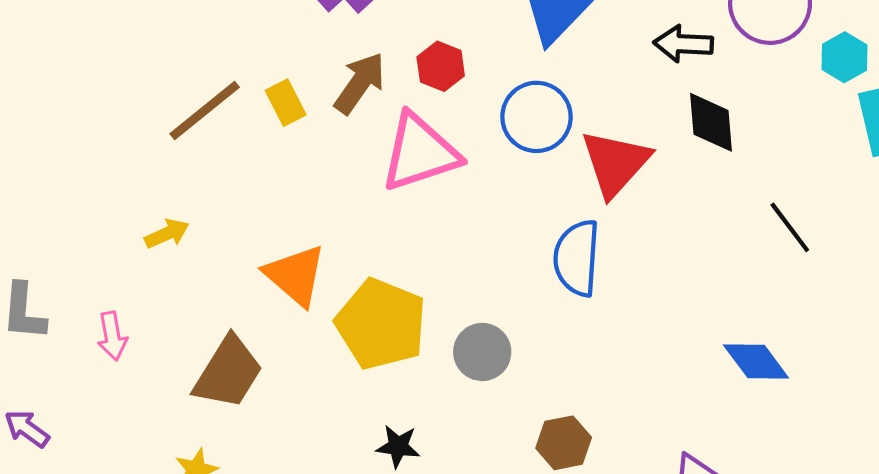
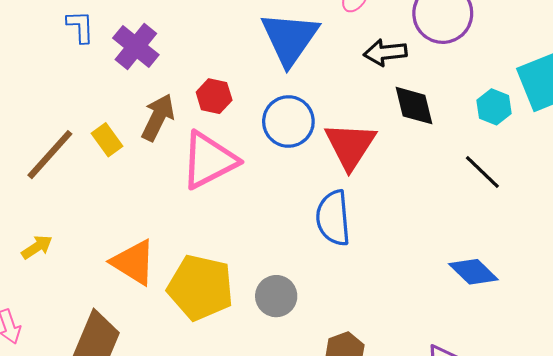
cyan hexagon: (845, 57) -> (494, 107), moved

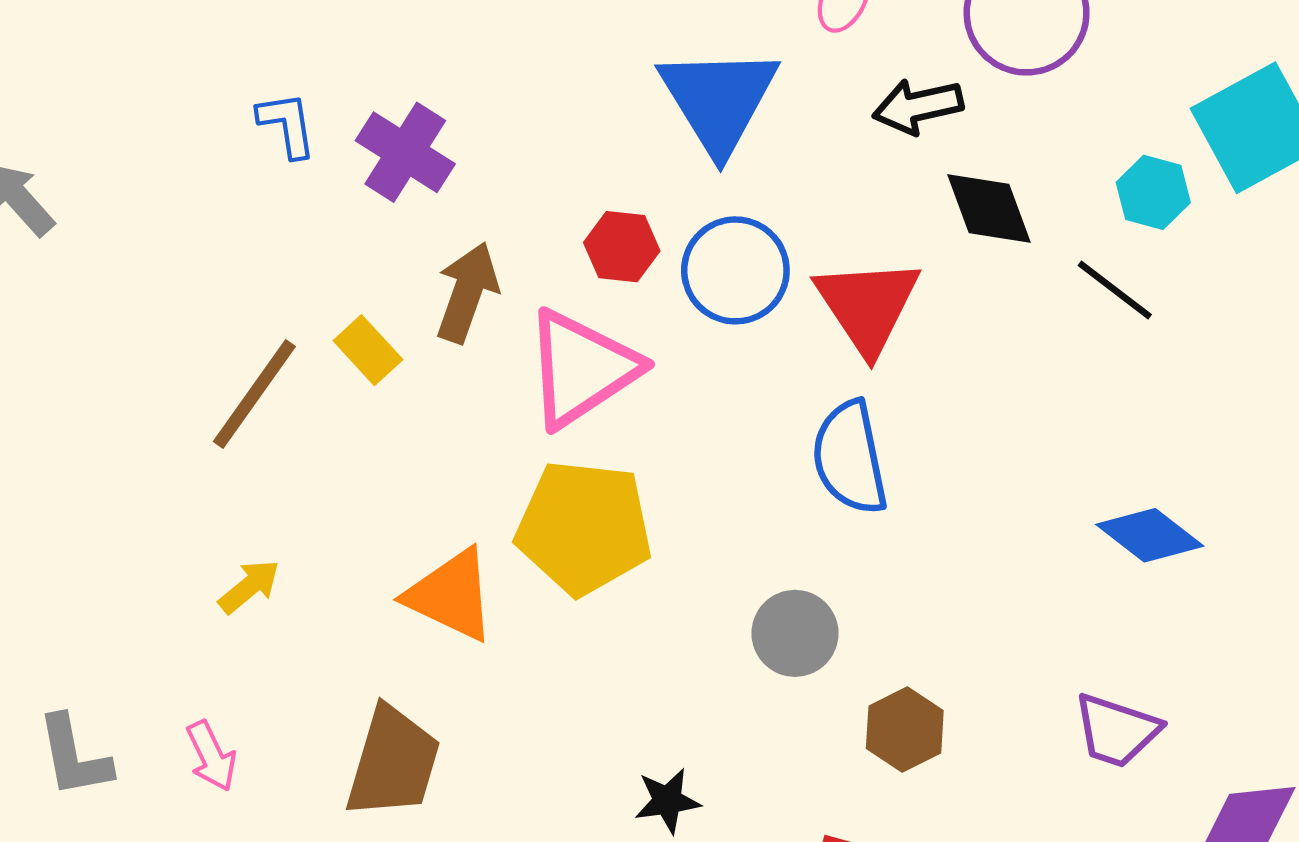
red hexagon: (214, 96) -> (622, 247), moved
black line: (482, 172) -> (1115, 290), moved
yellow pentagon: (201, 288) -> (584, 527), moved
gray circle: (276, 296) -> (795, 633), moved

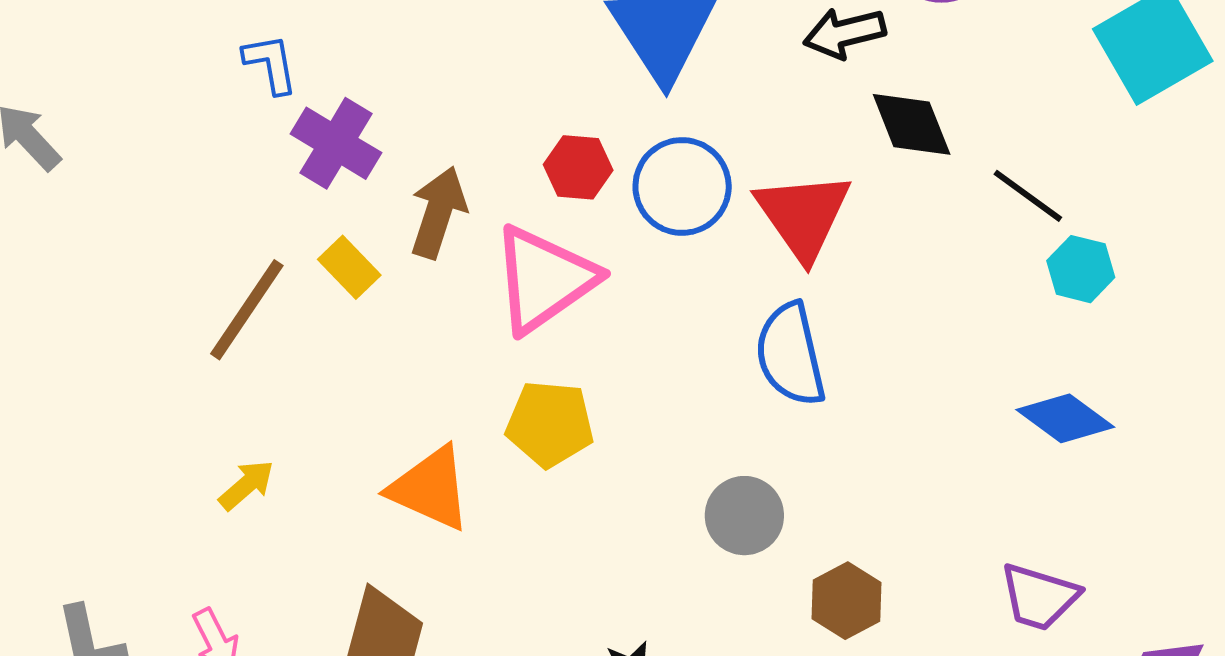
purple cross: (405, 152) -> (336, 143), moved
cyan hexagon: (1153, 192) -> (1081, 269), moved
yellow pentagon: (584, 527) -> (550, 424), size x0.7

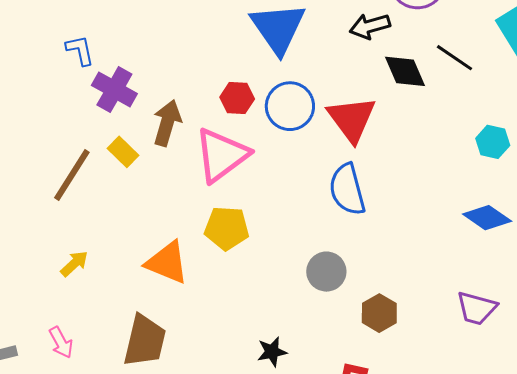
black line: (1028, 196) -> (455, 58), moved

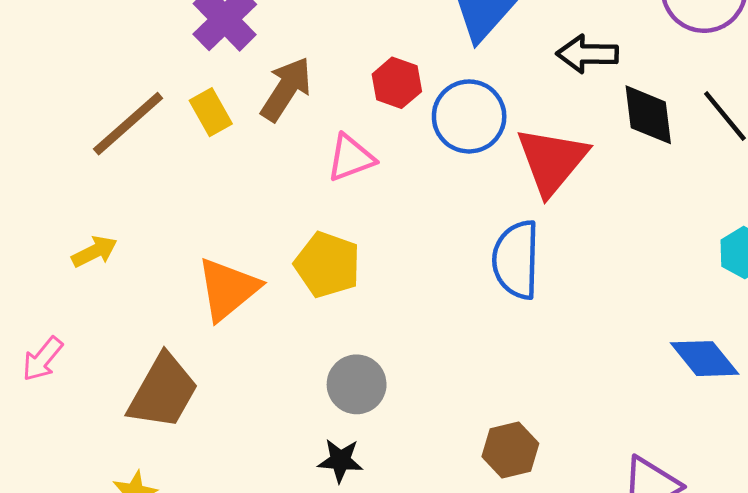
black arrow: (370, 26) -> (587, 54), moved
pink triangle: (222, 155) -> (351, 158), size x0.6
orange triangle: (167, 263) -> (228, 289), turned 42
gray circle: (326, 272) -> (357, 384), moved
pink arrow: (61, 342) -> (42, 359), turned 52

